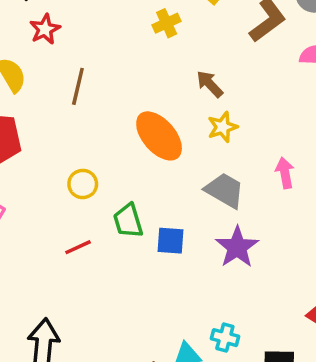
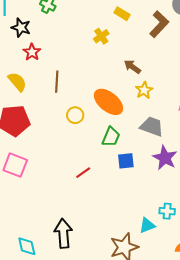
yellow circle: (83, 184) -> (75, 115), moved
green trapezoid: (128, 221) -> (111, 137), moved, turned -130
red line: (78, 247) -> (83, 173), moved

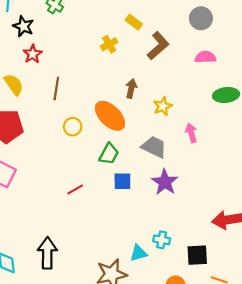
brown L-shape: (159, 24) -> (158, 46), moved
brown arrow: (132, 67) -> (131, 89), moved, turned 60
yellow star: (144, 90) -> (163, 106), moved

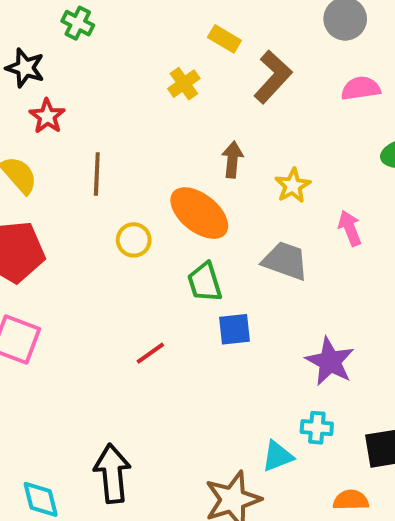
green trapezoid: (109, 154) -> (205, 282), turned 140
purple star: (165, 182) -> (330, 362), moved

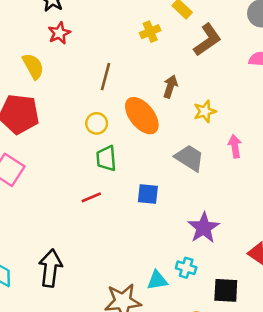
brown line: (97, 174) -> (106, 77), moved
green trapezoid: (205, 282) -> (106, 158), moved

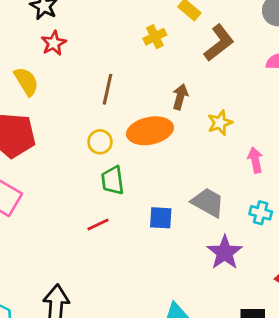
orange ellipse: (142, 116) -> (150, 131), turned -60
gray trapezoid: (189, 158) -> (208, 202), moved
cyan cross: (186, 268) -> (261, 213), moved

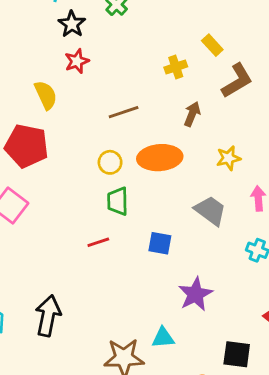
brown line: (107, 89) -> (124, 112), turned 52
brown arrow: (180, 97) -> (192, 114), moved
gray trapezoid: (208, 202) -> (210, 210), moved
purple star: (225, 252) -> (195, 294), moved

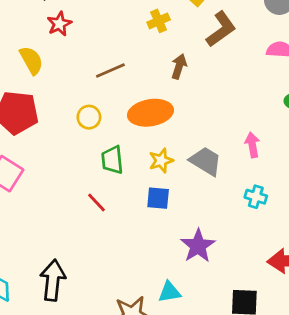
yellow star: (228, 158) -> (161, 161), moved
yellow circle: (110, 162) -> (89, 117), moved
red line: (98, 242) -> (97, 203), turned 70

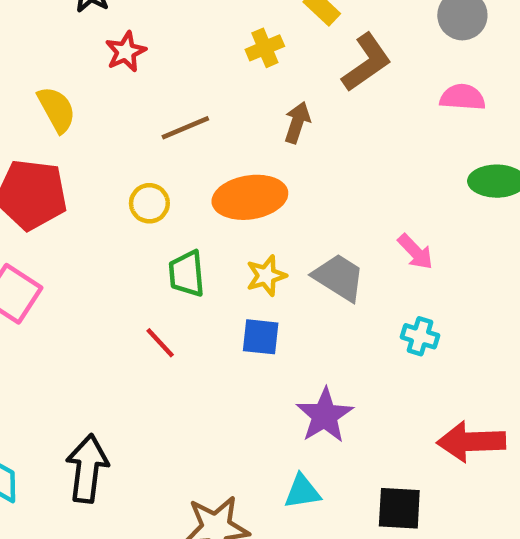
red star: (59, 24) -> (126, 52), moved
pink arrow: (252, 145) -> (415, 252), turned 145
cyan triangle: (169, 292) -> (302, 492), moved

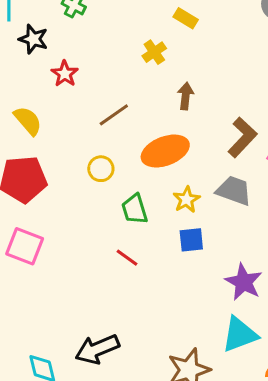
brown L-shape: (367, 62) -> (242, 137), moved
black arrow: (87, 469) -> (97, 349), turned -108
cyan triangle: (302, 492) -> (240, 334), size x1.5

